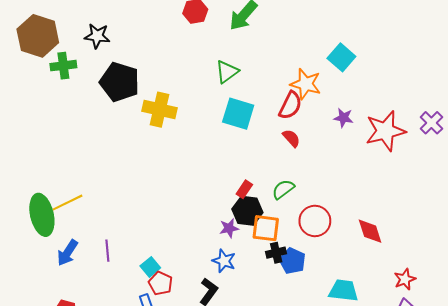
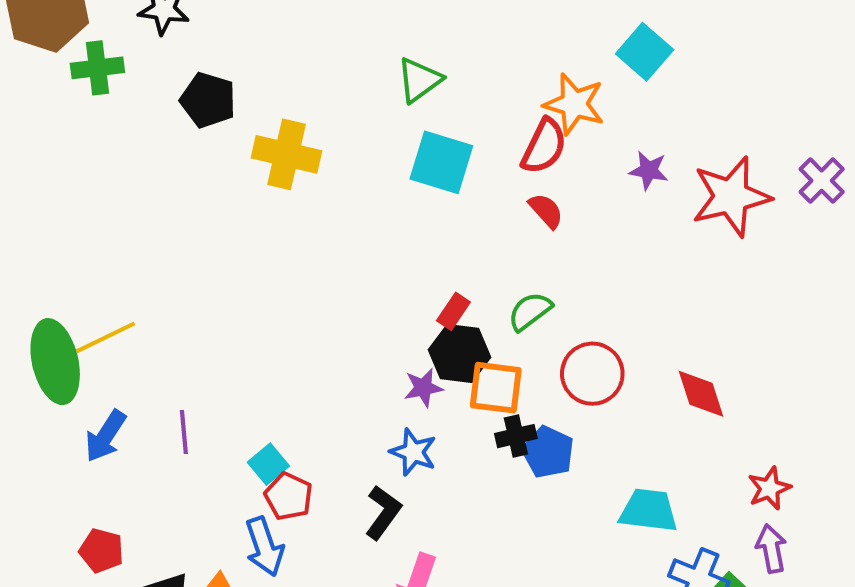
black pentagon: (120, 82) -> (208, 100), size x0.7

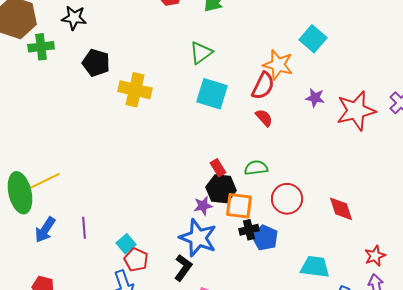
red rectangle: (453, 311) -> (218, 168), turned -66
green semicircle: (530, 311) -> (256, 168), turned 30
blue star: (413, 452) -> (198, 238), size x1.6

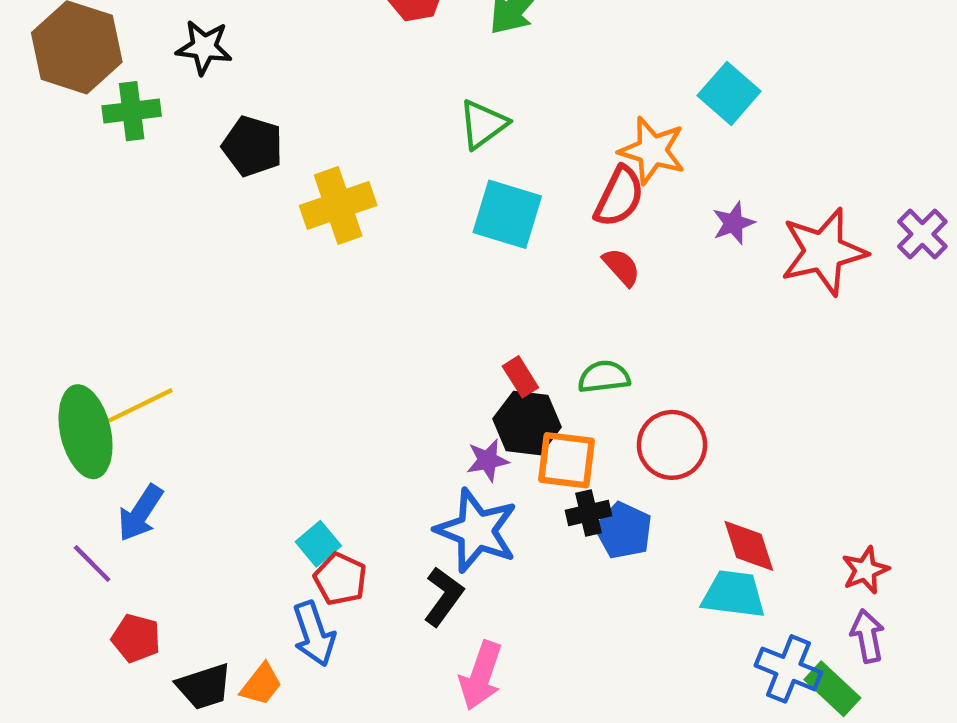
yellow cross: (135, 90) -> (338, 205), turned -32
purple star: (315, 98) -> (734, 223), turned -30
red diamond: (341, 209) -> (749, 546), moved
purple line: (84, 228) -> (92, 564), moved, turned -40

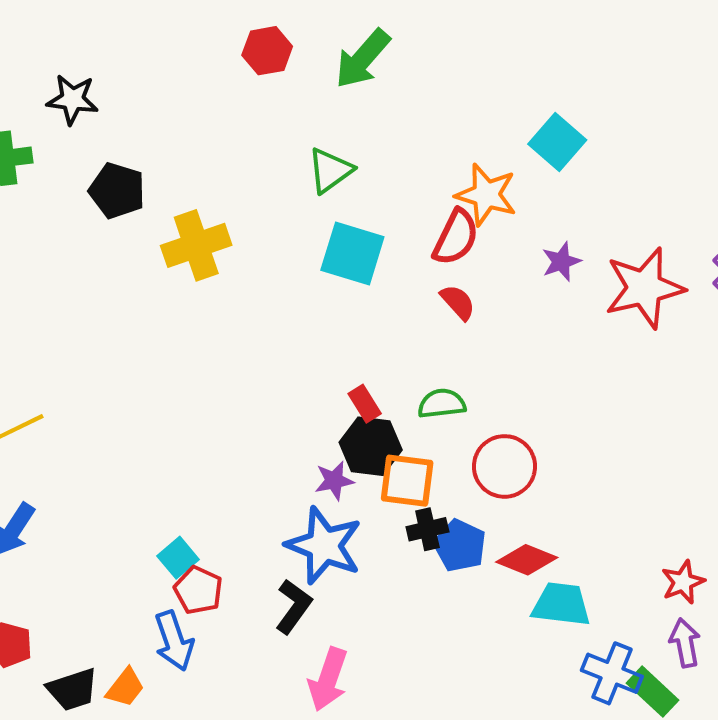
red diamond: (749, 546) -> (527, 560), moved, turned -50

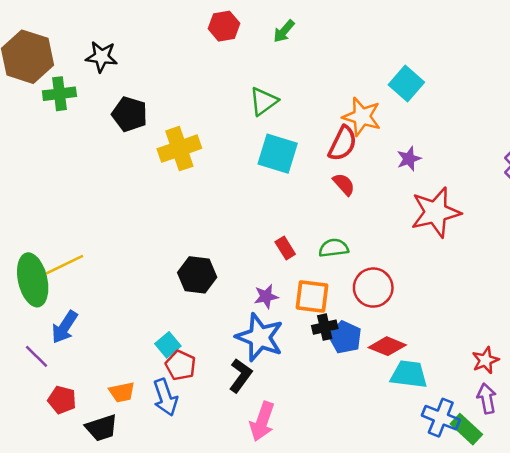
green arrow: (363, 59) -> (284, 31), size x0.6
red star: (644, 288) -> (436, 212), moved
black hexagon: (371, 446) -> (197, 275), moved
orange trapezoid: (125, 688) -> (122, 392), moved, turned 40

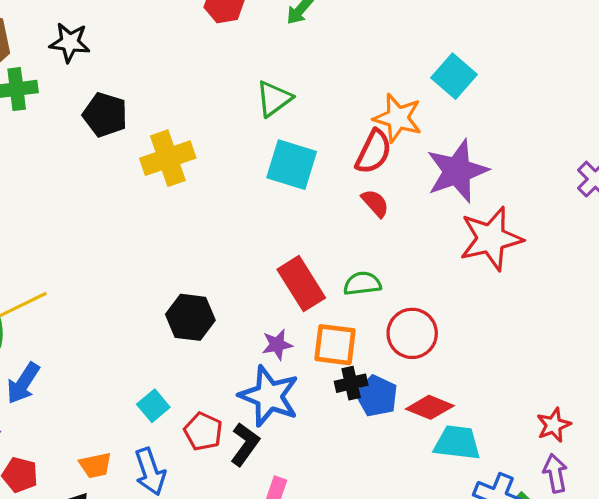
purple star: (409, 159) -> (457, 171), size x2.0
red rectangle: (285, 248) -> (301, 284), size x1.8
red pentagon: (181, 365) -> (203, 431), moved

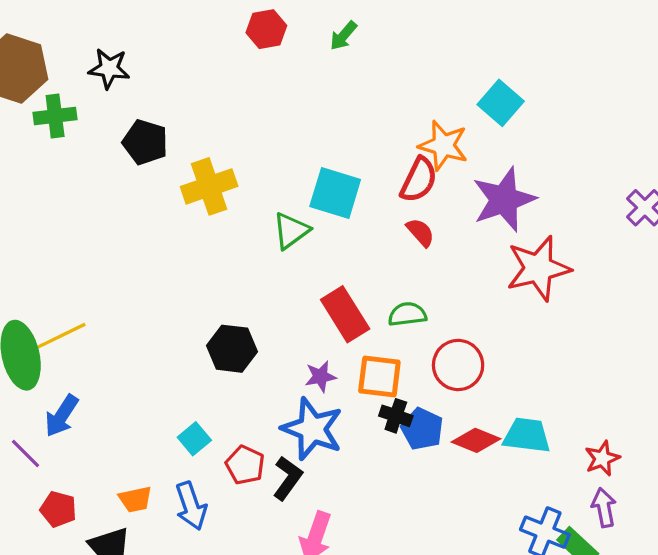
green triangle: (274, 99) -> (291, 231), moved
black cross: (351, 383) -> (396, 416), turned 32
cyan trapezoid: (457, 443) -> (527, 435), moved

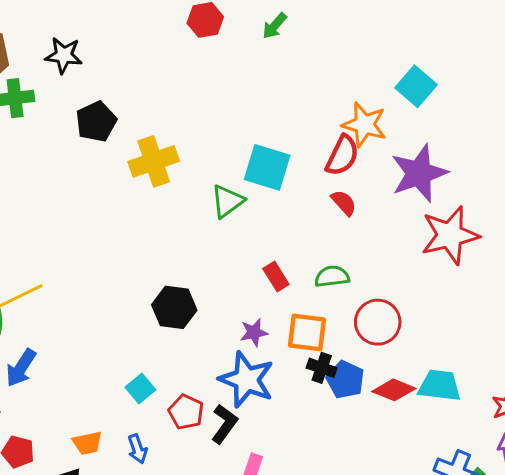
black pentagon: (145, 142) -> (96, 122), turned 30
red rectangle: (345, 314) -> (276, 276), size x0.6
blue arrow: (191, 506) -> (137, 449), size x0.7

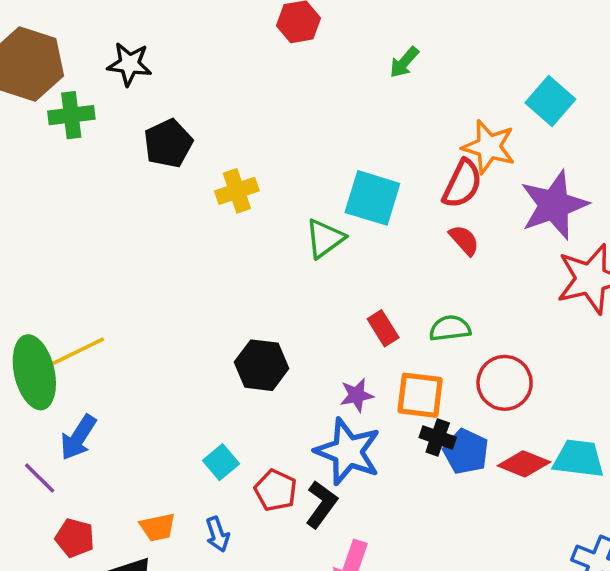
green arrow: (274, 26) -> (404, 62), moved
yellow cross: (154, 161) -> (237, 191), size x0.7

